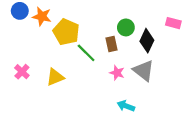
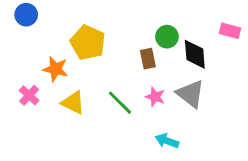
orange star: (42, 16) -> (55, 69), moved
black diamond: (147, 41) -> (195, 54), turned -30
green line: (86, 53) -> (120, 103), moved
yellow triangle: (55, 77) -> (73, 103), turned 48

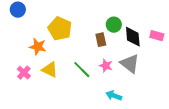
pink rectangle: (230, 31) -> (157, 36), moved
pink cross: (29, 95) -> (24, 73), moved

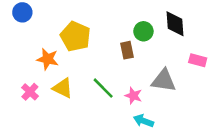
pink rectangle: (157, 36) -> (198, 60), moved
black diamond: (133, 37) -> (175, 24), moved
gray triangle: (130, 64) -> (164, 80), turned -30
pink star: (106, 66) -> (133, 96), moved

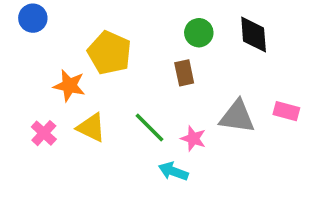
green circle: (143, 31) -> (199, 33), moved
pink rectangle: (198, 60) -> (286, 111), moved
cyan arrow: (143, 121) -> (173, 171), moved

